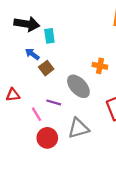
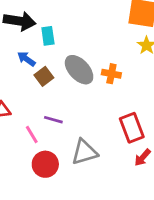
gray ellipse: (78, 86) -> (79, 70), moved

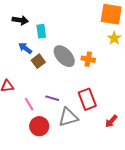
black arrow: (20, 21) -> (20, 20), size x0.7
purple line: (53, 120) -> (52, 98), moved
red rectangle: (132, 128) -> (87, 99), moved

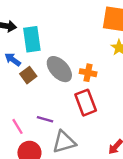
cyan rectangle: (41, 31) -> (32, 39), size x1.5
red rectangle: (87, 99) -> (86, 103), moved

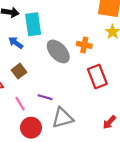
orange cross: (88, 73) -> (84, 45), moved
brown square: (28, 75) -> (19, 71), moved
red rectangle: (86, 103) -> (97, 76), moved

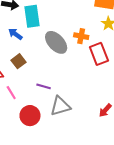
red rectangle: (97, 76) -> (99, 54), moved
pink line: (20, 104) -> (11, 93), moved

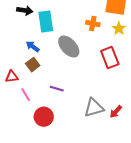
blue arrow: (15, 34) -> (33, 47), moved
orange cross: (81, 36) -> (93, 23), moved
gray triangle: (60, 106) -> (94, 108), moved

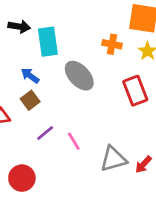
purple line: (57, 89) -> (45, 133), moved, turned -56
pink line: (26, 95) -> (74, 141), moved
red circle: (44, 117) -> (22, 178), moved

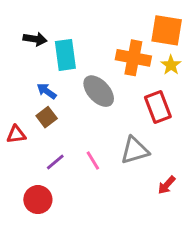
orange cross: (112, 44) -> (133, 58), size x1.6
purple line: (45, 133) -> (55, 162), moved
gray triangle: (113, 159) -> (135, 150), moved

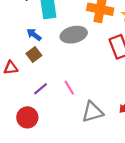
gray ellipse: (99, 91) -> (74, 35), turned -60
gray triangle: (135, 150) -> (92, 112), moved

